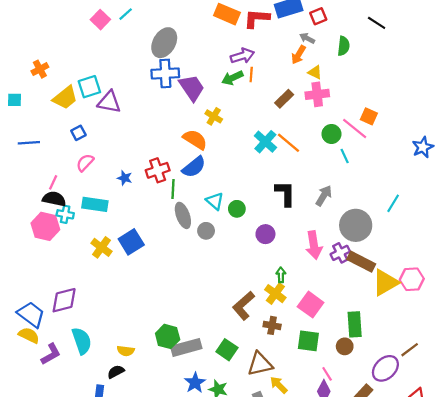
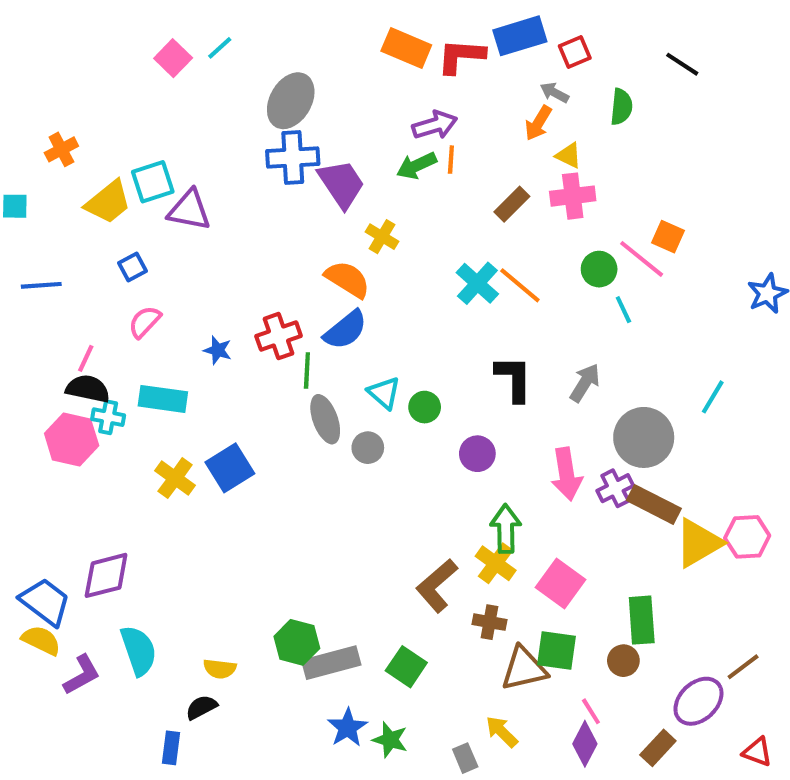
green arrow: (281, 275) -> (506, 529), size x1.6
brown triangle: (260, 364) -> (524, 669), moved

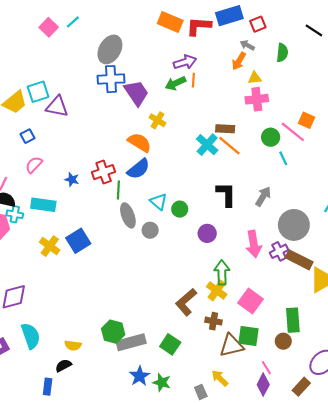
yellow triangle: (569, 155) -> (255, 78), turned -32
brown rectangle: (512, 204) -> (225, 129), moved, turned 48

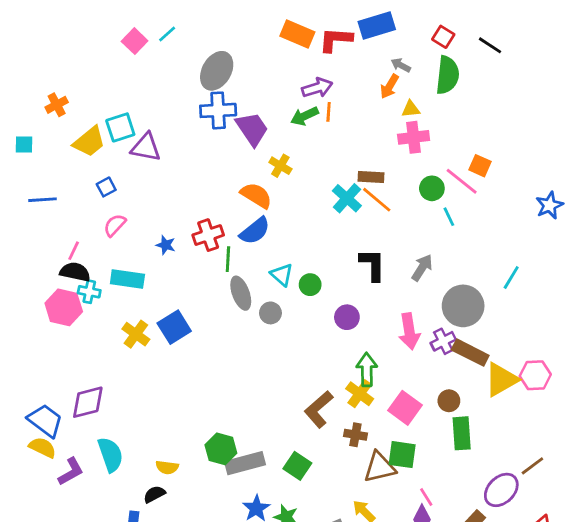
red square: (258, 24) -> (443, 37), moved, turned -35
green semicircle: (282, 53) -> (447, 75), size x1.5
brown circle: (283, 341) -> (449, 401), moved

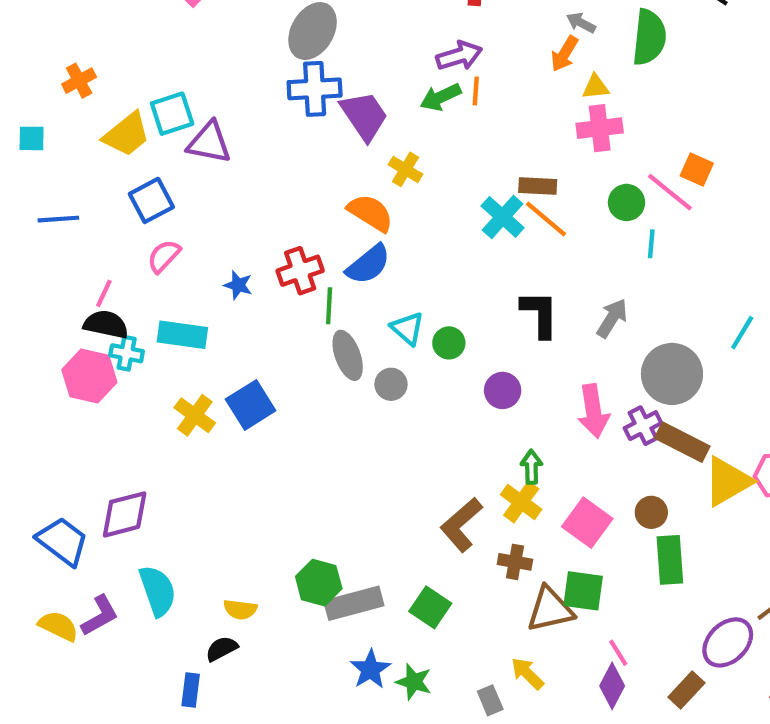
blue square: (106, 187) -> (151, 200), size x1.5
cyan line: (449, 217) -> (651, 244), turned 30
green arrow: (367, 370) -> (531, 467), size x0.7
yellow semicircle: (42, 447) -> (58, 626), moved

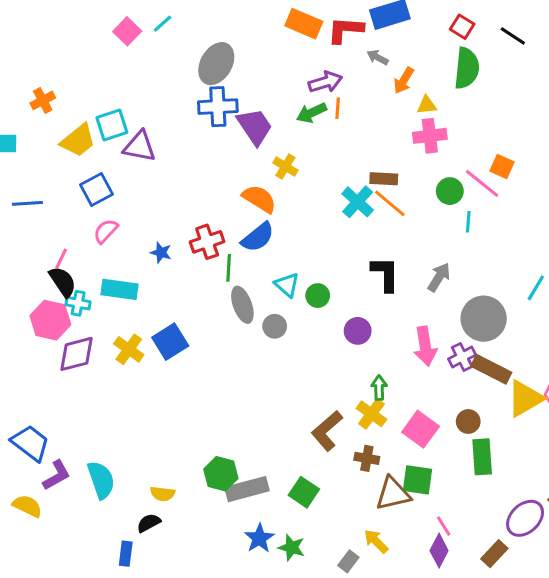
gray arrow: (581, 23) -> (378, 57), moved
black semicircle: (106, 324) -> (63, 282), turned 44
purple diamond: (125, 514) -> (77, 354), moved
purple L-shape: (100, 616) -> (57, 475), moved
gray rectangle: (490, 700) -> (348, 561), turned 60

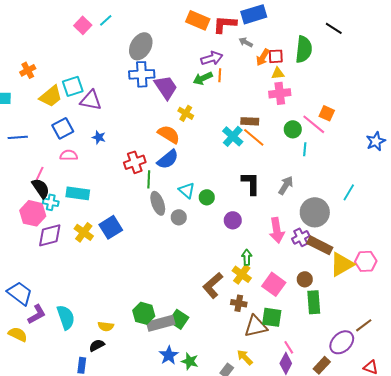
red square: (462, 27) -> (276, 56), moved, turned -35
pink semicircle: (106, 231) -> (69, 155), turned 48
blue star: (161, 253) -> (99, 137), moved
green square: (304, 492) -> (179, 319), moved

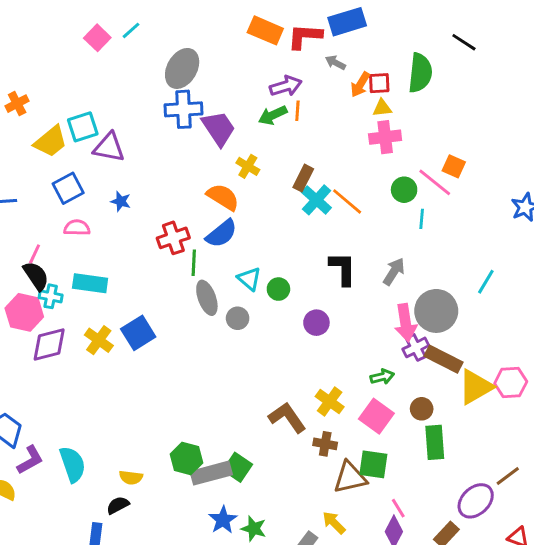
brown rectangle: (250, 121) -> (303, 178), moved, turned -66
pink arrow: (277, 230) -> (406, 323), moved
green arrow: (247, 257) -> (382, 377), moved, turned 77
brown L-shape: (213, 285) -> (287, 418), turned 96

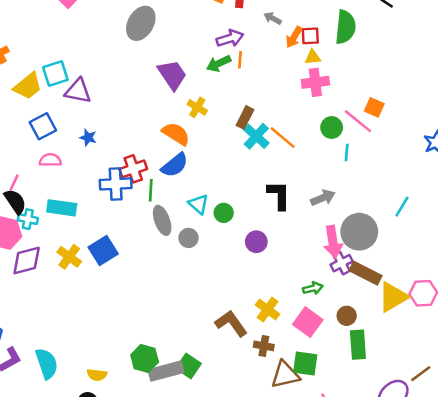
blue cross: (184, 109) -> (116, 184), moved
gray arrow: (394, 272) -> (323, 198), turned 35

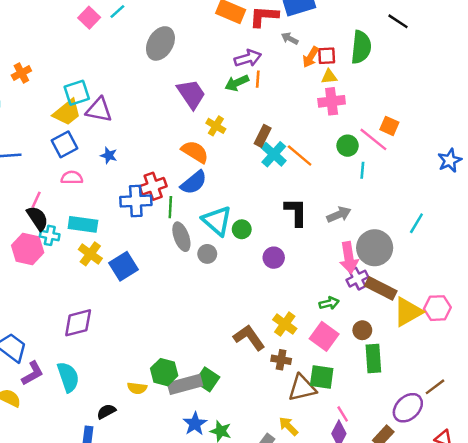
yellow trapezoid: (28, 86) -> (67, 112), moved
cyan triangle: (199, 204) -> (217, 221), size x1.5
yellow cross: (69, 257) -> (90, 254), moved
purple diamond: (27, 261) -> (78, 323), moved
yellow semicircle: (97, 375) -> (137, 388), moved

